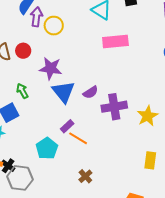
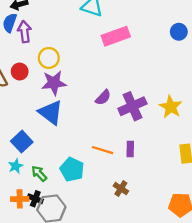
yellow circle: (54, 26) -> (49, 58), moved
green arrow: (22, 91) -> (39, 174), moved
blue triangle: (63, 92) -> (51, 112), moved
purple rectangle: (67, 126) -> (130, 149), moved, turned -32

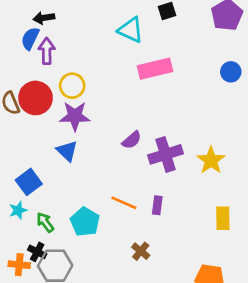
red circle: (20, 72) -> (36, 98), size x1.6
blue triangle: (51, 112) -> (67, 151), size x0.7
orange cross: (20, 199) -> (19, 265), moved

